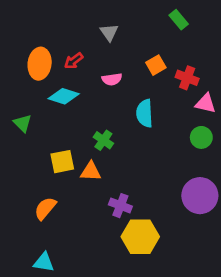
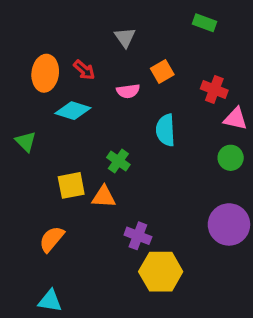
green rectangle: (179, 20) -> (205, 23), turned -30
red arrow: (74, 61) -> (84, 70), turned -102
orange square: (156, 65) -> (162, 72), moved

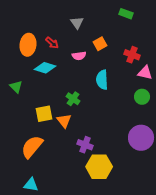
orange triangle: (104, 197) -> (64, 121), turned 49
orange semicircle: (52, 239) -> (32, 147), size x1.4

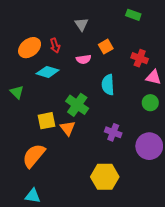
red arrow: (52, 43) -> (55, 46), turned 32
orange ellipse: (28, 45) -> (30, 48), turned 45
green cross: (73, 99) -> (77, 105), size x1.5
purple cross: (85, 145) -> (113, 132), moved

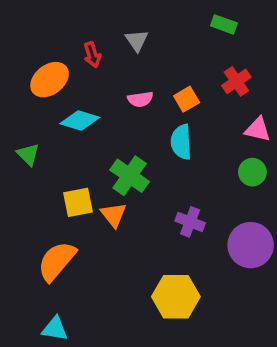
red arrow: (55, 46) -> (92, 55), moved
orange square: (106, 47) -> (187, 99), moved
red cross: (140, 58) -> (236, 81), moved, turned 35

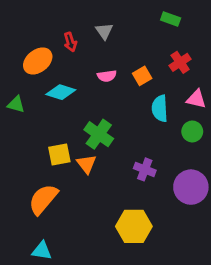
cyan semicircle: (181, 142) -> (160, 108), moved
green triangle: (28, 154) -> (16, 104), moved, turned -30

